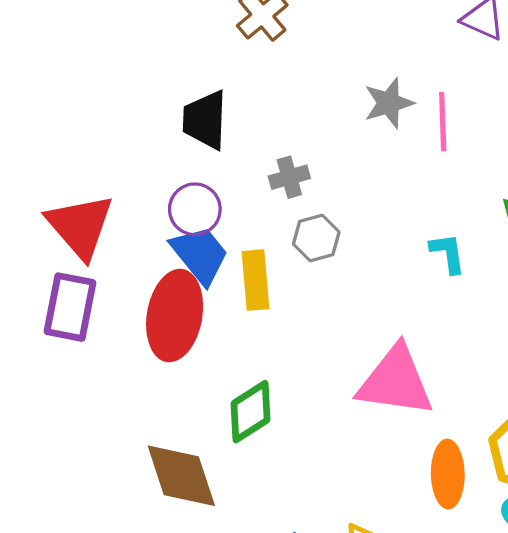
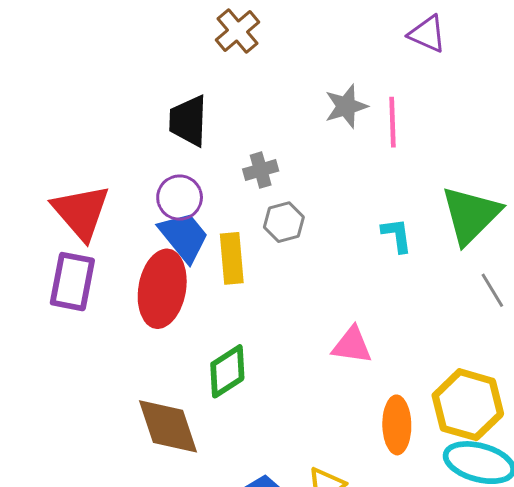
pink triangle: (395, 381) -> (352, 345), size x0.6

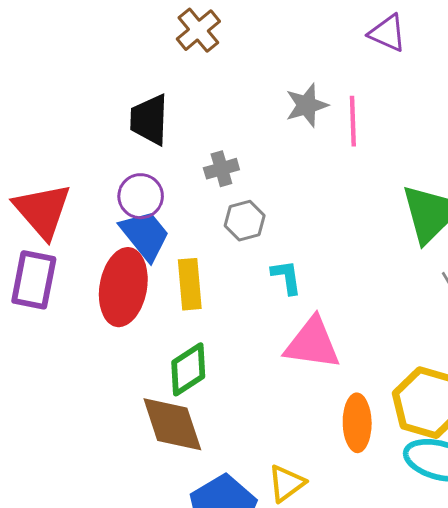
cyan L-shape: (397, 235) -> (286, 277), moved
yellow rectangle: (232, 258) -> (190, 284), moved
pink triangle: (352, 345) -> (312, 343), size x1.4
brown diamond: (168, 426) -> (172, 424), moved

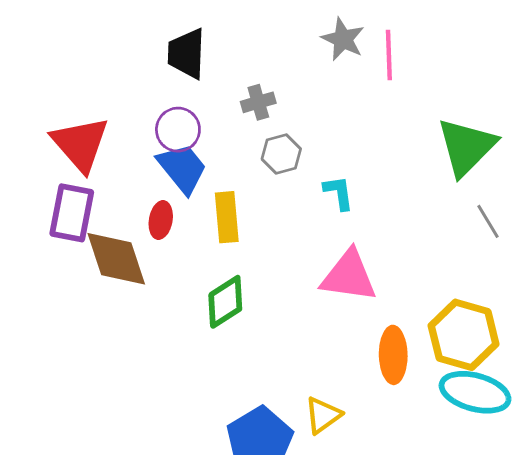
gray star: (307, 105) -> (343, 39), turned -30
cyan L-shape: (286, 277) -> (339, 193), moved
red ellipse: (123, 287) -> (161, 220), size x0.5
brown diamond: (172, 424) -> (116, 259), moved

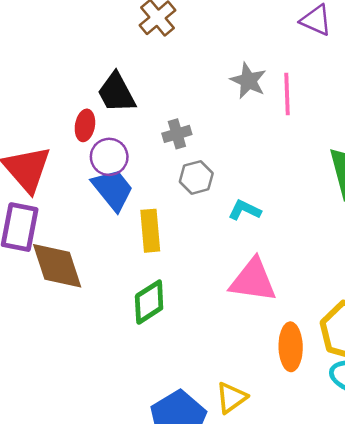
black trapezoid: (187, 54) -> (116, 93), turned -30
cyan L-shape: (339, 193) -> (245, 210), turned -56
red ellipse: (161, 220) -> (85, 125), moved

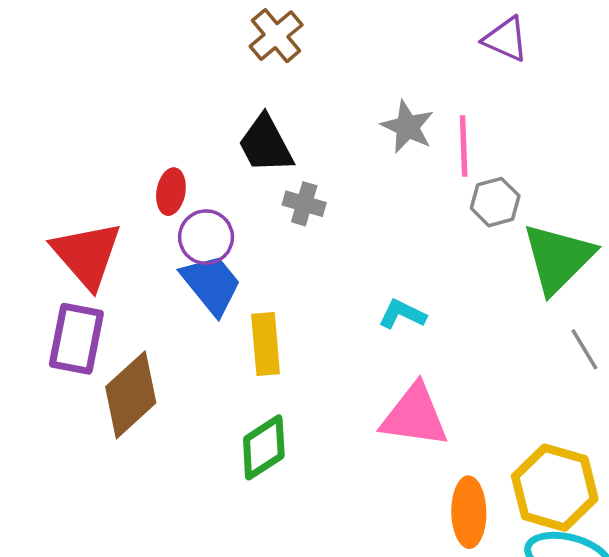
black trapezoid: (116, 93) -> (266, 144), moved
gray cross: (177, 134) -> (304, 204), turned 32
gray hexagon: (196, 177) -> (495, 202), moved
brown diamond: (57, 266) -> (131, 395), turned 66

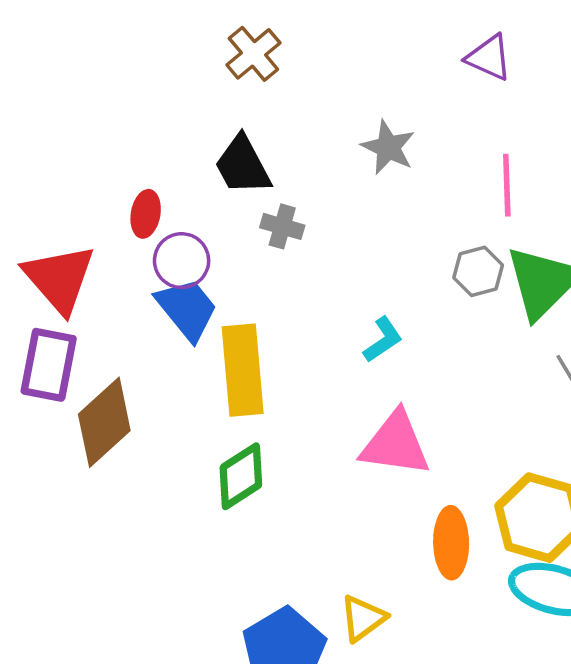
pink line: (464, 146) -> (507, 185), moved
gray hexagon: (495, 202) -> (478, 271), moved
cyan L-shape: (402, 314) -> (383, 340), turned 120
yellow rectangle: (266, 344) -> (243, 370), size x1.4

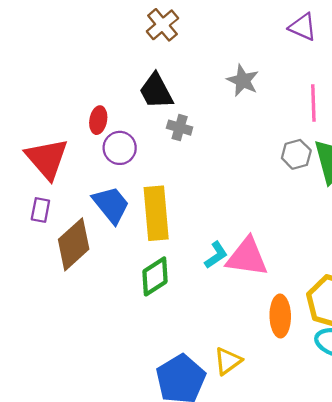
blue trapezoid: (187, 309) -> (111, 205), moved
cyan L-shape: (383, 340) -> (216, 255), moved
purple rectangle: (49, 365) -> (40, 210), size x0.6

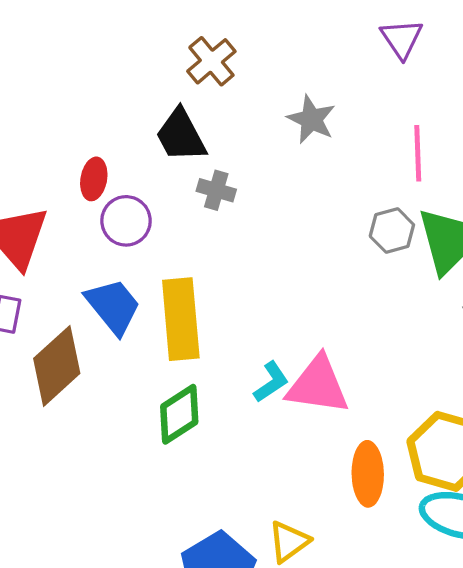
brown cross: (162, 25) -> (211, 61), moved
purple triangle: (303, 27) -> (402, 39), turned 32

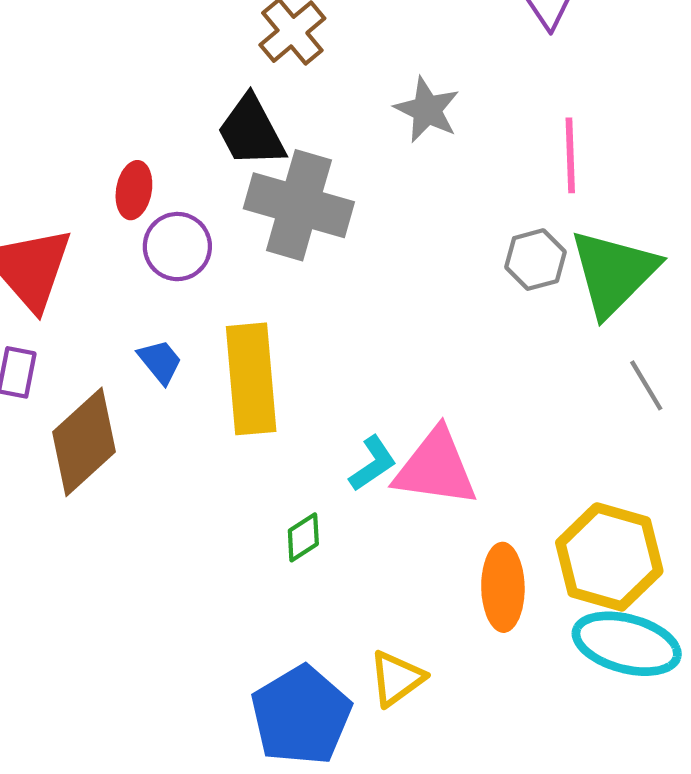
gray cross: (216, 190) -> (299, 205), size x2.0
blue trapezoid: (113, 306) -> (160, 362), size x0.6
green diamond: (179, 414) -> (303, 537), moved, size x0.6

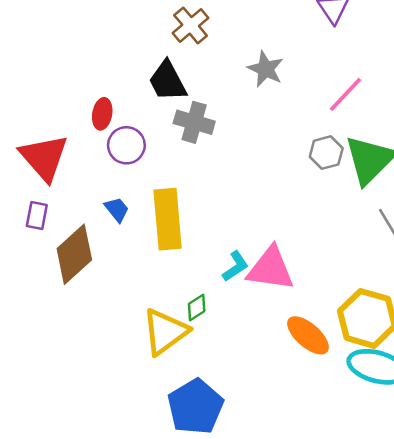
pink line: (570, 155) -> (346, 94), turned 45
gray cross: (299, 205) -> (194, 122), size x0.7
orange ellipse: (503, 587) -> (308, 335), turned -48
yellow triangle: (397, 678) -> (165, 332), moved, size x1.5

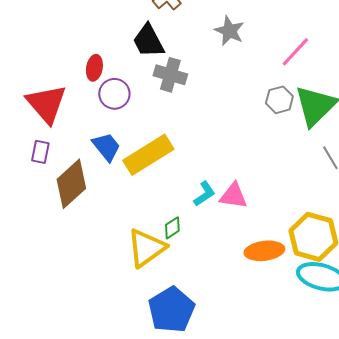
blue trapezoid: (117, 209) -> (106, 147), size x1.4
yellow rectangle: (168, 219) -> (148, 155), turned 63
pink triangle: (270, 269) -> (233, 196), size x0.7
orange ellipse: (308, 335) -> (264, 251), turned -48

